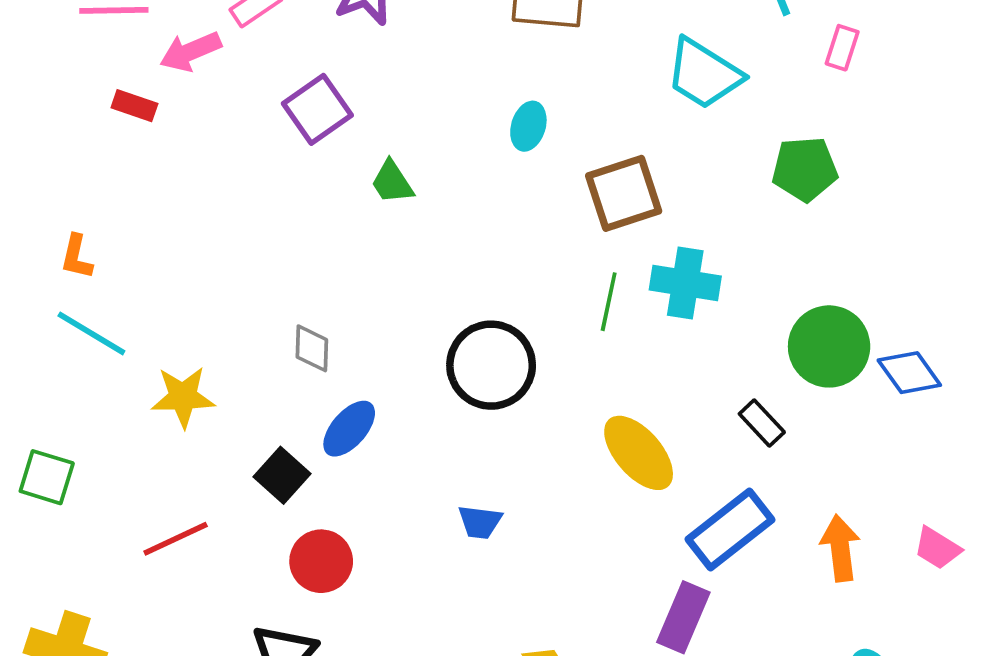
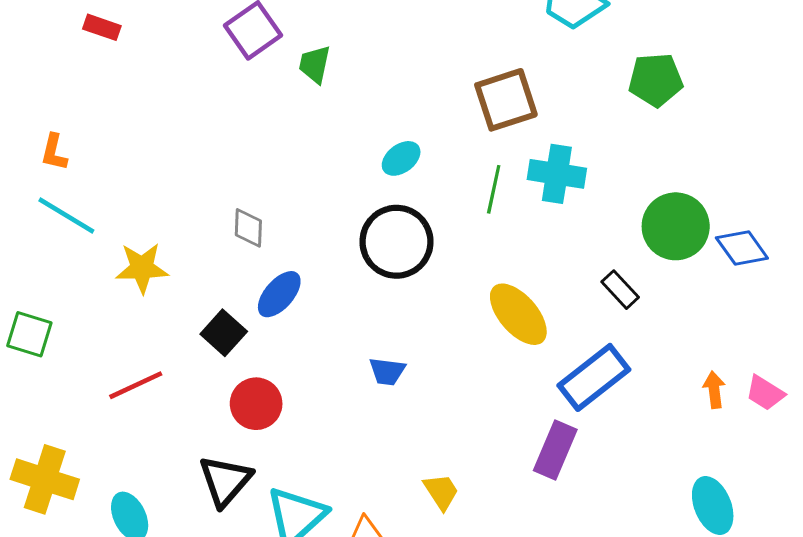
cyan ellipse: (528, 126) -> (401, 158), moved, turned 36
green trapezoid: (392, 182) -> (315, 64), moved, turned 45
orange arrow: (840, 548) -> (714, 390), moved, size x0.7

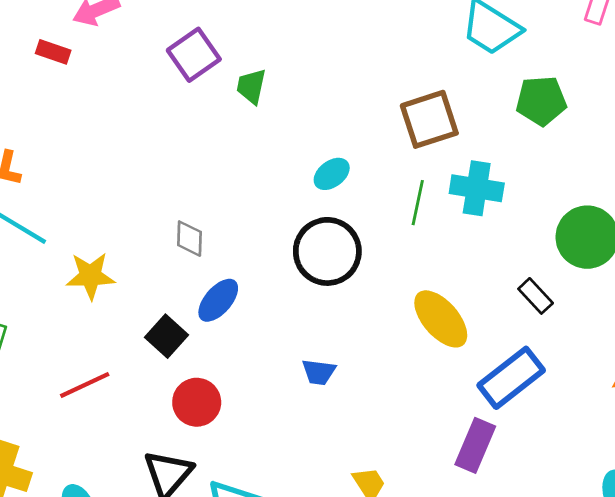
green pentagon: (656, 80) -> (541, 101), moved

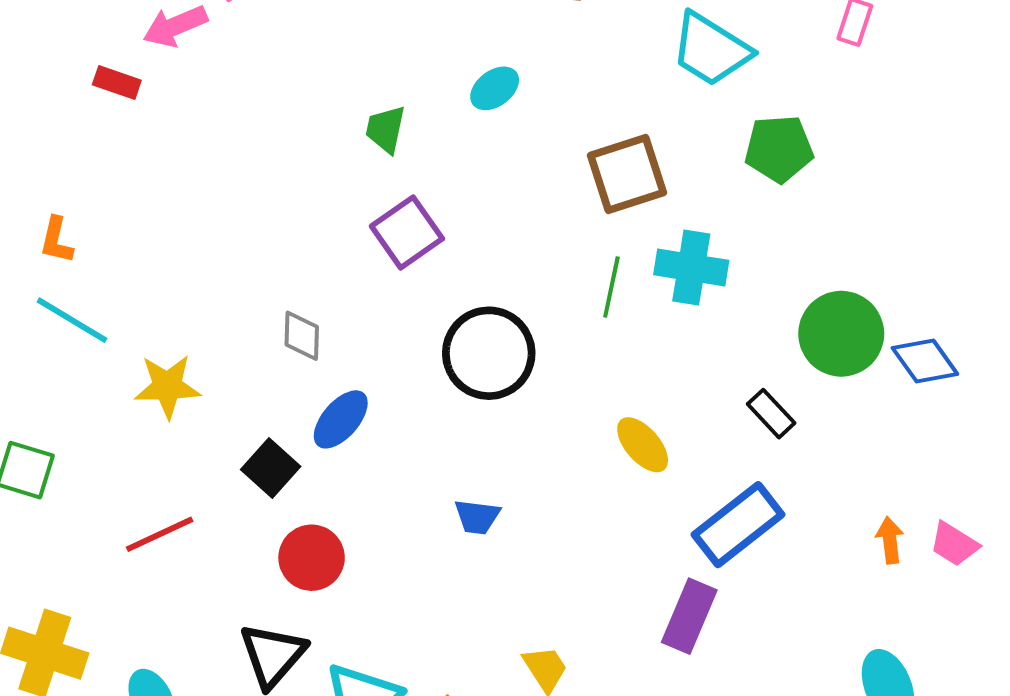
purple square: (194, 55) -> (407, 232), moved
cyan ellipse: (332, 174) -> (495, 88), moved
yellow ellipse: (441, 319) -> (643, 445), size x0.7

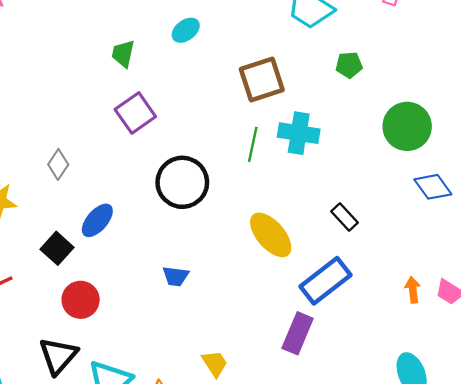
green pentagon: (779, 149) -> (349, 65), size x0.7
green circle: (841, 334) -> (407, 126), moved
gray diamond: (302, 336) -> (58, 164), moved, turned 32
yellow ellipse: (643, 445) -> (271, 235), size x1.4

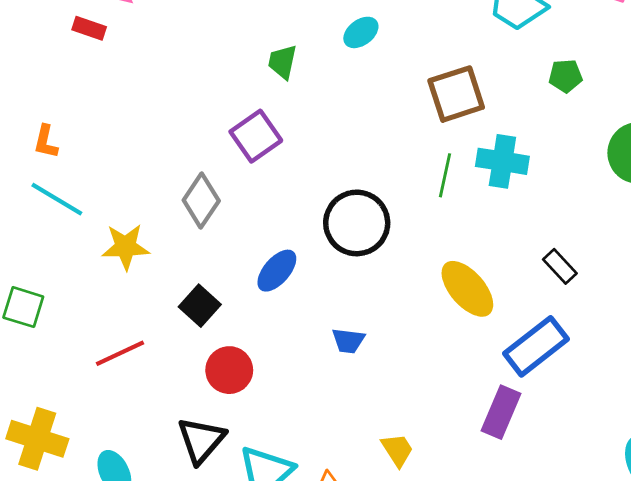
purple square: (135, 113) -> (256, 136), moved
gray diamond: (58, 164) -> (201, 201), size x1.4
blue ellipse: (97, 220) -> (277, 271), moved

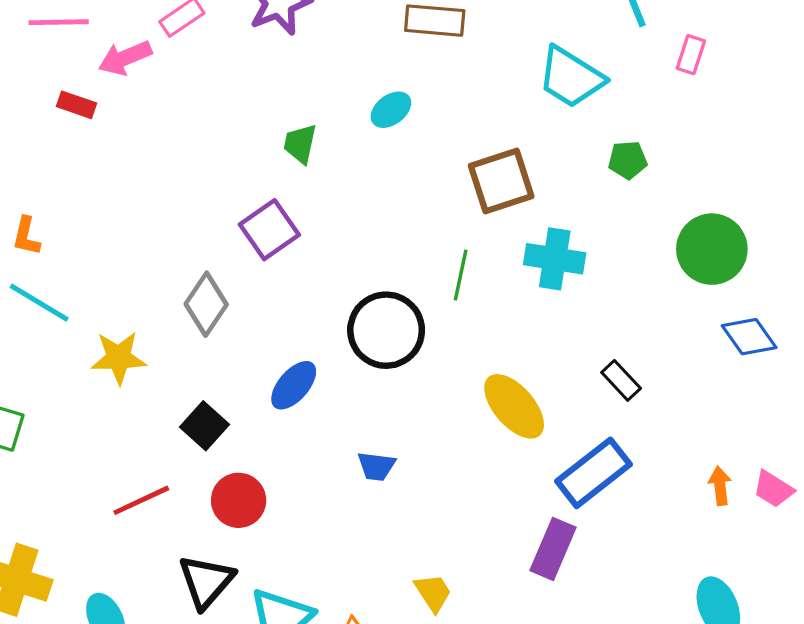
green line: (445, 175) -> (461, 275), moved
red line: (120, 353) -> (141, 500), moved

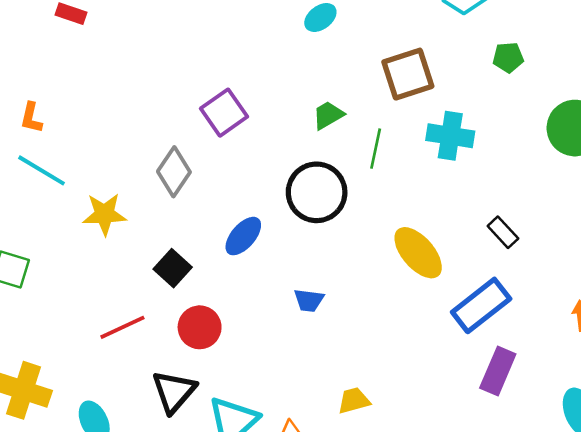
green trapezoid: (300, 144) -> (328, 115), moved, turned 48
purple rectangle: (553, 549) -> (498, 371), moved
yellow trapezoid: (433, 593) -> (354, 401), turned -72

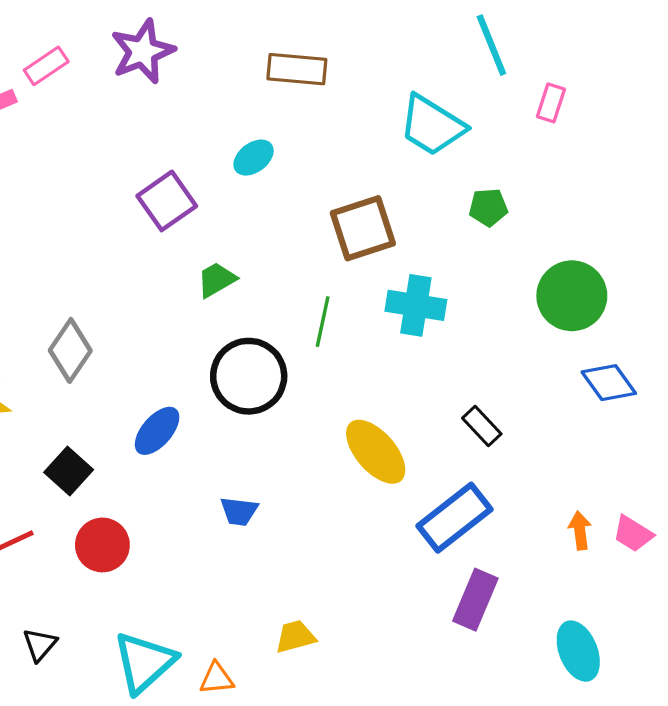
purple square: (224, 113) -> (167, 201), moved
green trapezoid: (328, 115) -> (217, 280), moved
black triangle: (174, 392) -> (40, 645), moved, size x0.6

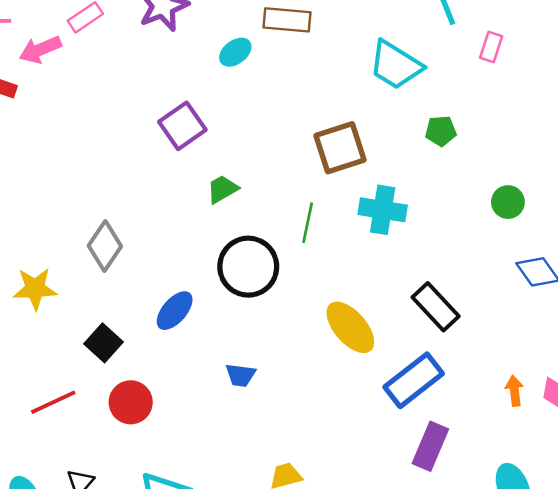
cyan ellipse: (254, 158) -> (235, 52), moved
green circle: (572, 296) -> (508, 202), size x0.6
black rectangle: (482, 426) -> (436, 307), size x1.5

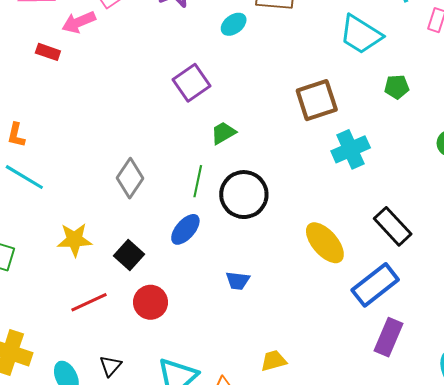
cyan cross: (383, 210) -> (351, 149), turned -33
green line: (308, 223) -> (198, 181), moved
yellow star: (35, 289) -> (75, 240), moved

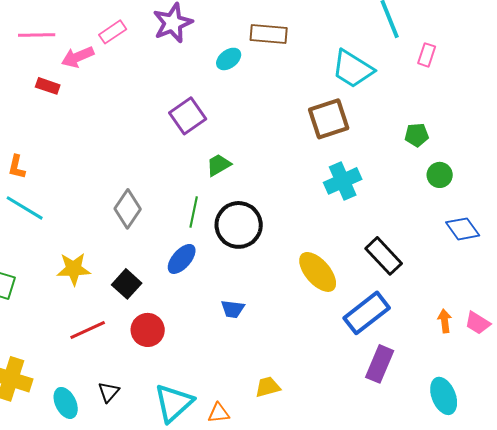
green pentagon: (397, 87) -> (417, 135), moved
brown square: (317, 100) -> (329, 119), moved

